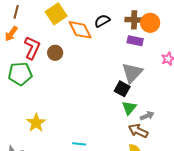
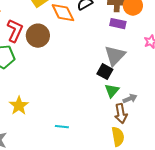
brown circle: (55, 53) -> (38, 36), size x1.5
brown arrow: (138, 131) -> (121, 114), turned -126

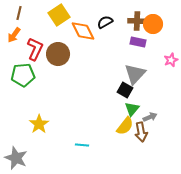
yellow semicircle: (118, 137) -> (125, 126), moved, turned 48

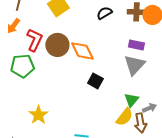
orange diamond: (83, 31) -> (82, 51), moved
purple rectangle: (138, 42) -> (136, 45), moved
black square: (125, 90) -> (95, 81), moved

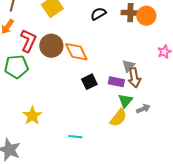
purple rectangle: (136, 45) -> (116, 82), moved
gray triangle: (134, 65) -> (128, 66), size x0.6
black square: (95, 81) -> (89, 82), turned 35
brown arrow: (140, 123) -> (134, 78), moved

